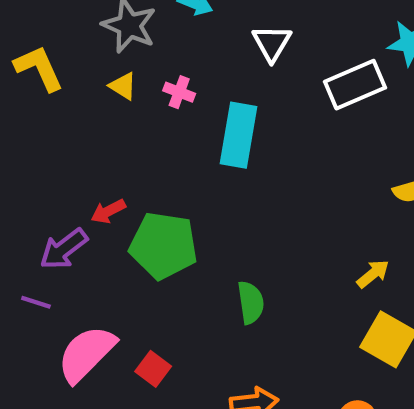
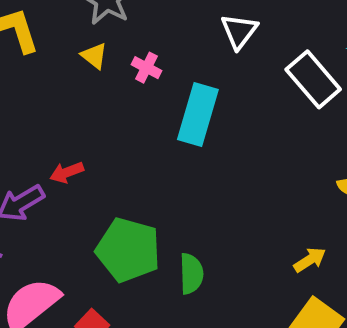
white rectangle: (355, 85) -> (313, 79), turned 66
green pentagon: (163, 246) -> (128, 250), moved

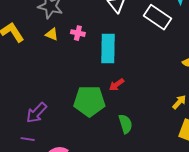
red arrow: (67, 172) -> (117, 85), moved
green pentagon: (128, 250) -> (89, 101), moved

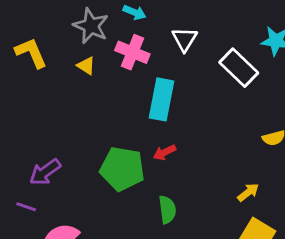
pink cross: (78, 33) -> (132, 52), moved, size x1.6

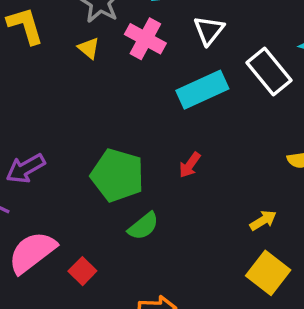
cyan rectangle: (161, 99) -> (202, 90), moved, turned 48
red arrow: (165, 152) -> (190, 165), moved, turned -35
green semicircle: (167, 210) -> (143, 226), moved, turned 52

